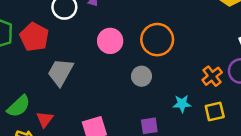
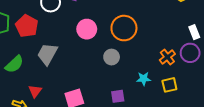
green semicircle: (19, 106) -> (14, 64), moved

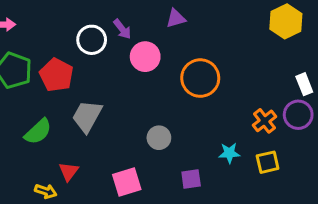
pink circle: (87, 29) -> (145, 57), moved
gray circle: (112, 57) -> (159, 138), moved

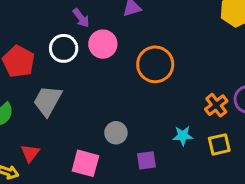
white circle: (92, 40) -> (64, 48), moved
gray circle: (159, 138) -> (116, 133), moved
pink square: (127, 182) -> (85, 163), turned 32

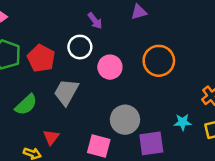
pink circle: (103, 44) -> (110, 67), moved
gray circle: (116, 133) -> (125, 120), size x1.5
purple square: (146, 160) -> (151, 143), size x1.5

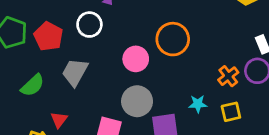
pink circle: (110, 67) -> (136, 59), moved

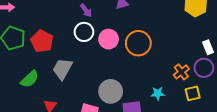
white circle: (89, 25) -> (84, 32), moved
pink circle: (136, 59) -> (109, 39), moved
yellow square: (231, 112) -> (193, 93), moved

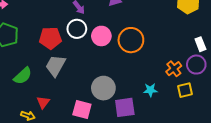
red pentagon: (42, 41) -> (50, 38), moved, turned -30

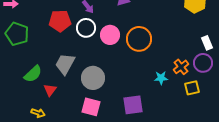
red pentagon: (50, 38) -> (60, 21), moved
gray circle: (103, 88) -> (93, 78), moved
cyan star: (150, 90) -> (161, 78), moved
red triangle: (43, 102) -> (50, 90), moved

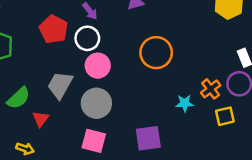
red pentagon: (60, 21) -> (54, 29), turned 30
pink circle: (110, 35) -> (98, 66), moved

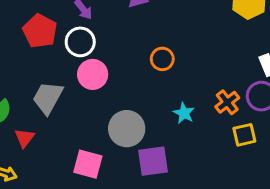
orange circle: (156, 53) -> (162, 59), size x0.6
gray circle: (96, 103) -> (127, 129), moved
cyan star: (185, 103) -> (184, 113), moved, turned 30

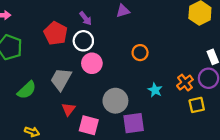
red triangle: (24, 138) -> (68, 109), moved

